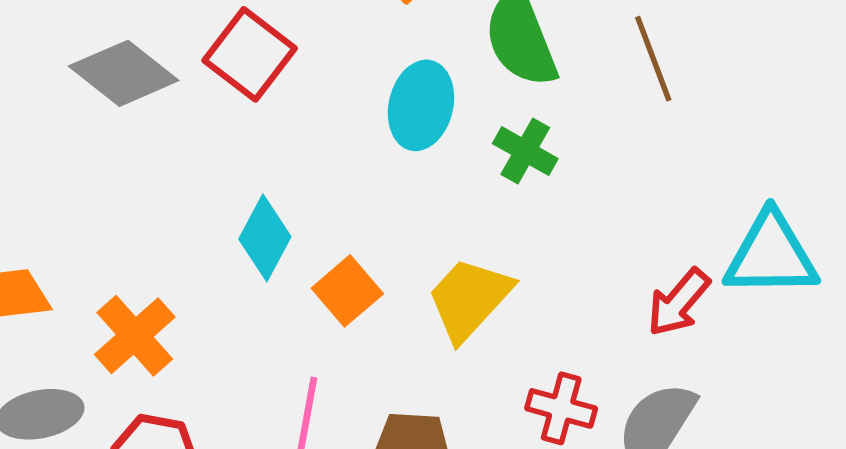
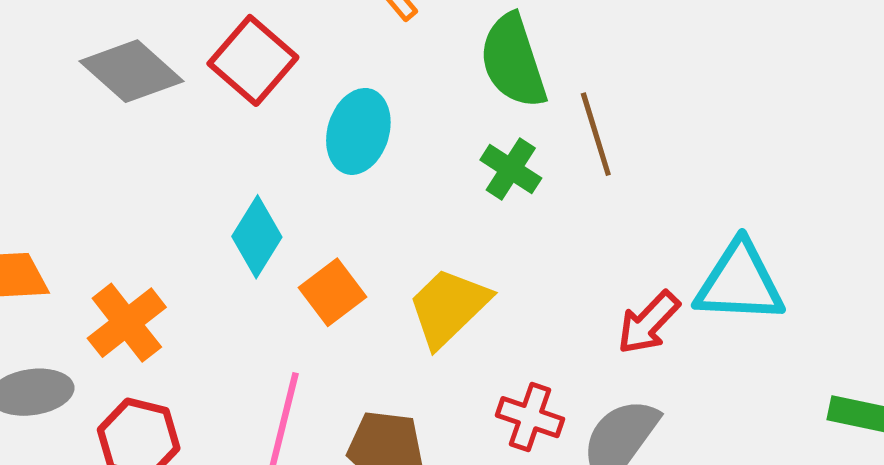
brown line: (653, 59) -> (596, 134), moved
cyan ellipse: (421, 105) -> (358, 131), moved

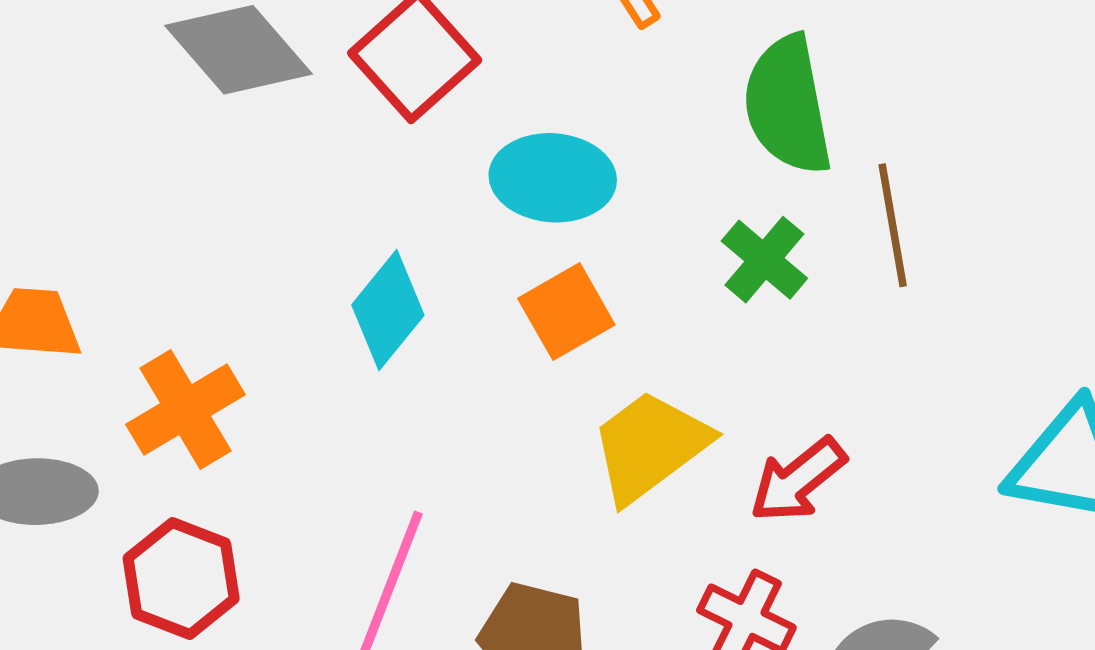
cyan ellipse: (358, 131) -> (553, 178), turned 70
orange square: (333, 292) -> (566, 312), moved
red arrow: (648, 323) -> (798, 480), moved

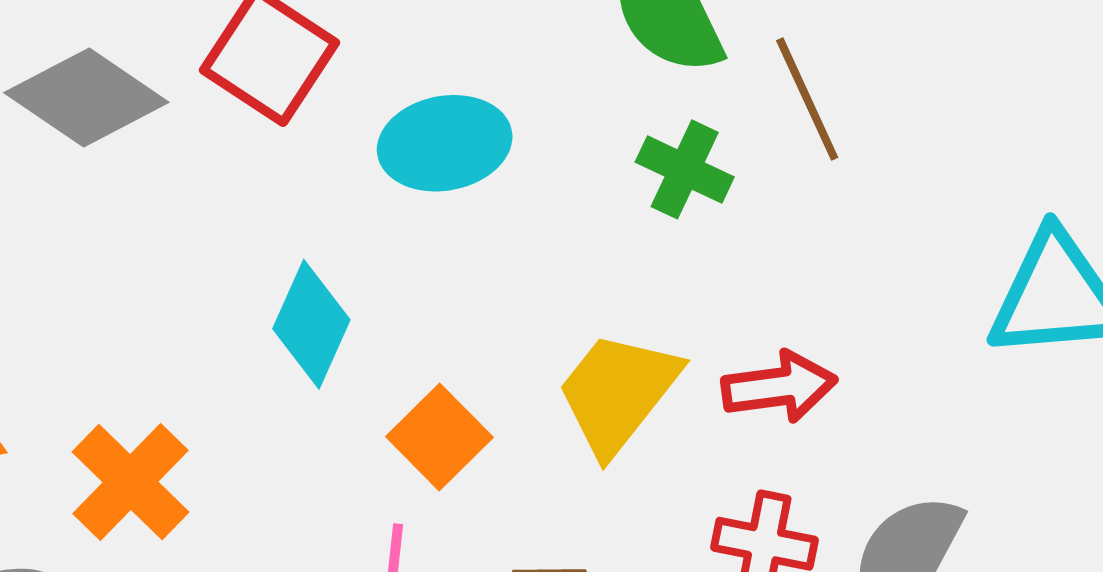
orange square: (566, 312) -> (439, 437), moved
red arrow: (798, 480) -> (779, 387), turned -134

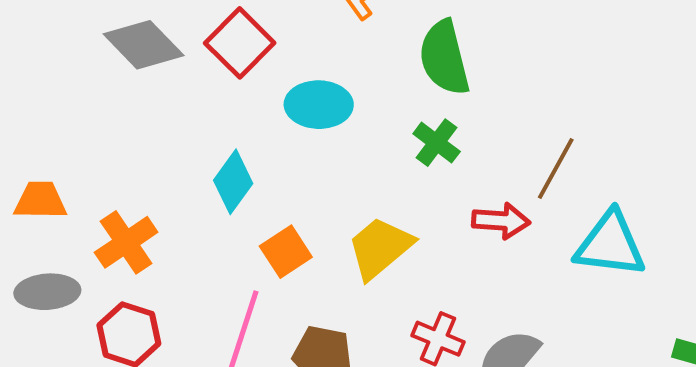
brown line: (807, 99) -> (556, 169), moved, turned 42
red arrow: (779, 387) -> (501, 221), moved

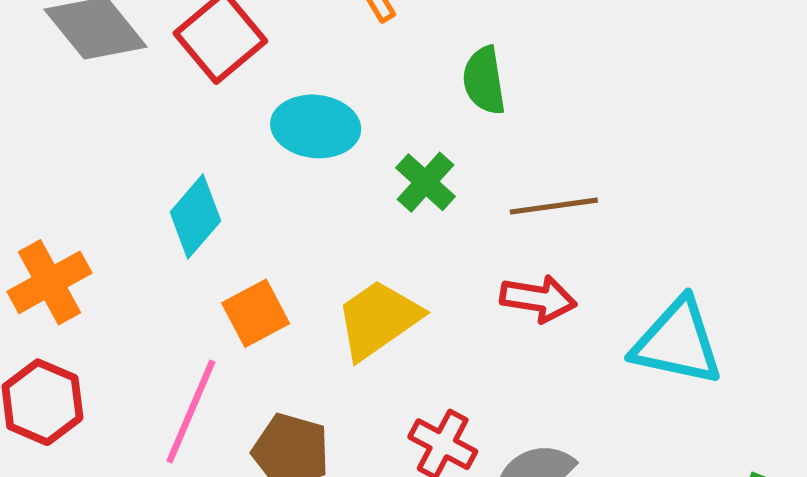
green semicircle: (444, 58) -> (484, 81), size x0.7
green cross: (437, 143) -> (425, 182), moved
brown line: (556, 169) -> (554, 206), moved, turned 48

